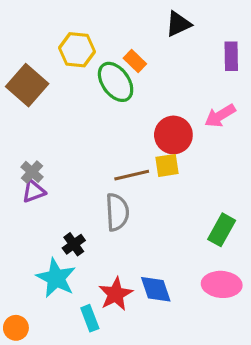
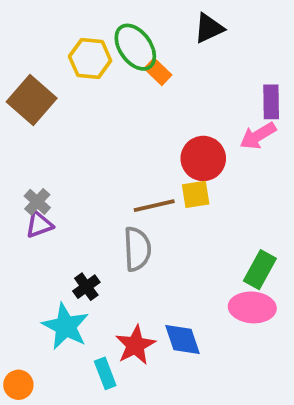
purple rectangle: (231, 56) -> (271, 102), moved
green ellipse: (116, 82) -> (135, 47), moved
pink ellipse: (222, 284) -> (252, 307), moved

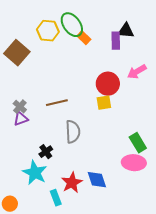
black triangle: (209, 28) -> (126, 31), moved, turned 30
purple rectangle: (271, 102) -> (116, 41), moved
brown line: (154, 206) -> (57, 103), moved
green rectangle: (260, 270) -> (138, 143), turned -60

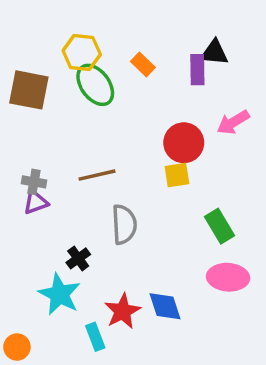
green ellipse: (72, 25) -> (95, 85), moved
brown square: (17, 53) -> (29, 90), turned -30
gray cross: (20, 107) -> (34, 182), turned -32
green rectangle: (138, 143) -> (220, 226), moved

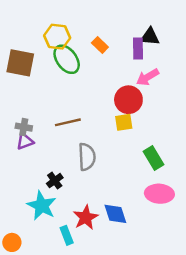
pink arrow: (233, 122) -> (148, 77), moved

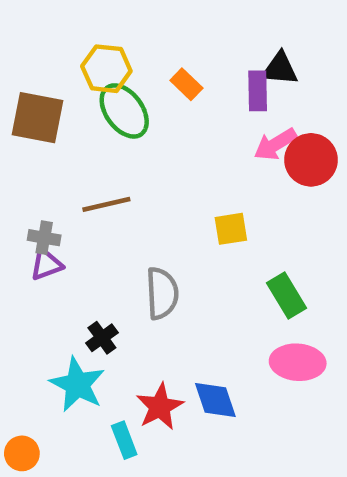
red circle: (128, 100) -> (311, 160), moved
brown line: (68, 122) -> (106, 204), moved

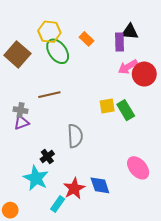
brown square: (37, 118) -> (17, 54), turned 30
green rectangle: (287, 296) -> (126, 110), moved
pink ellipse: (298, 362) -> (138, 168), turned 45
cyan rectangle: (124, 440) -> (58, 204), turned 56

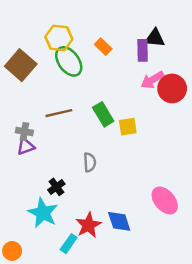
green rectangle: (126, 110) -> (103, 114), moved
gray semicircle: (75, 136) -> (90, 162), size x0.7

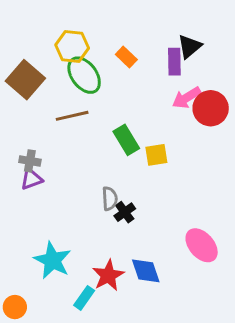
black triangle: (155, 38) -> (190, 47), turned -45
brown line: (59, 113) -> (72, 116), moved
black cross: (56, 187) -> (125, 212), moved

